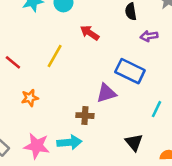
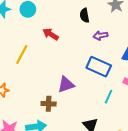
blue rectangle: (130, 71) -> (99, 67), moved

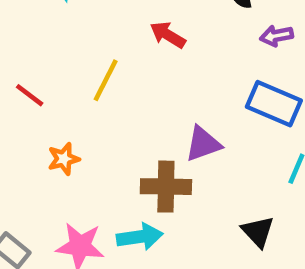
brown cross: (49, 104) -> (166, 187), size x1.5

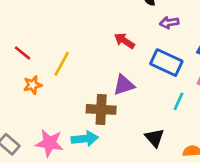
red arrow: (168, 35) -> (124, 41), moved
yellow line: (106, 80) -> (62, 64), moved
orange star: (64, 159) -> (33, 85), moved

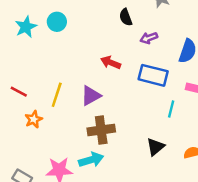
purple triangle: (124, 85) -> (91, 96), moved
black triangle: (155, 138) -> (155, 147), turned 42

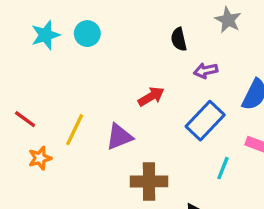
red arrow: (111, 63) -> (151, 96), turned 120
blue rectangle: (153, 75) -> (205, 121), turned -68
brown cross: (101, 130) -> (149, 181), moved

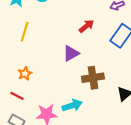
red line: (25, 119) -> (17, 96), moved
yellow line: (75, 130) -> (25, 32), moved

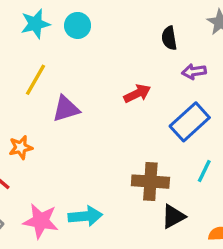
purple triangle: (71, 53) -> (66, 109), moved
brown cross: (93, 78) -> (150, 182), moved

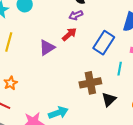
purple arrow: (194, 72) -> (76, 15), moved
purple triangle: (66, 109) -> (47, 48), moved

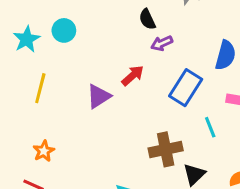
purple arrow: (76, 15) -> (162, 43), moved
cyan line: (120, 69) -> (210, 127), turned -32

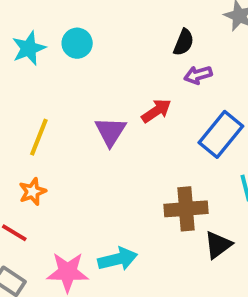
black semicircle: (147, 19) -> (184, 42), turned -140
yellow line: (40, 88) -> (39, 137), moved
purple triangle: (99, 96) -> (110, 131), turned -32

